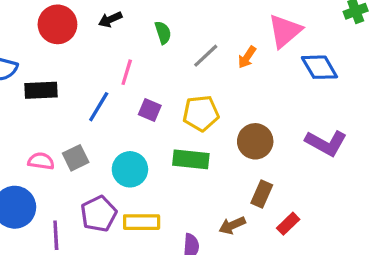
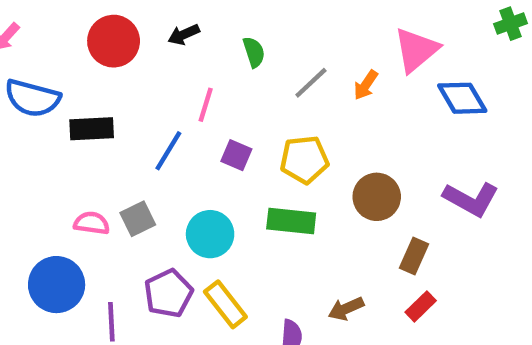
brown rectangle: (262, 194) -> (414, 256), moved
yellow rectangle: (142, 222) -> (225, 304), turned 52

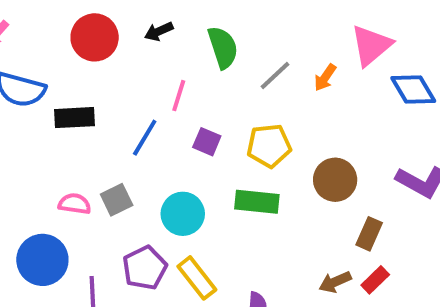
green semicircle: (254, 52) -> (223, 47), size x1.5
brown arrow: (346, 309) -> (335, 282), moved

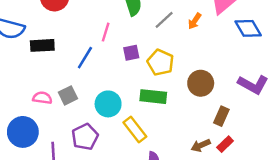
purple square: (207, 142) -> (131, 53), moved, turned -35
yellow pentagon: (269, 146) -> (160, 63), turned 30
yellow rectangle: (197, 278) -> (135, 129), moved

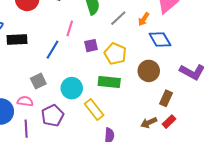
blue diamond: (248, 28) -> (160, 39), moved
pink semicircle: (42, 98) -> (25, 101), moved

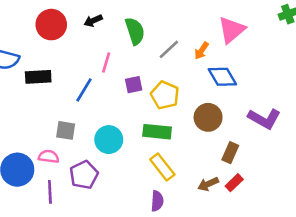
gray square: (38, 81) -> (66, 130), turned 35
yellow rectangle: (94, 109) -> (162, 167), moved

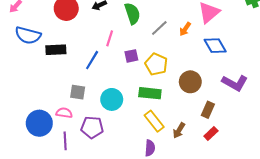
blue diamond: (222, 77) -> (215, 46), moved
purple pentagon: (84, 175) -> (92, 127), turned 30
brown arrow: (208, 184) -> (179, 130), moved, turned -35

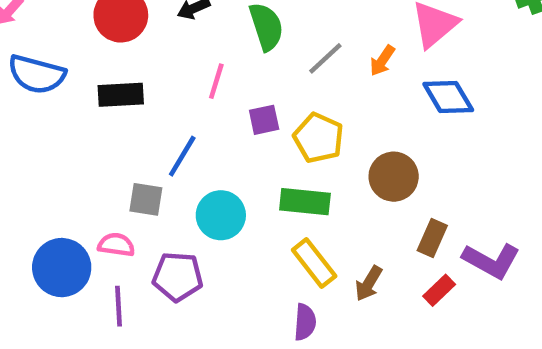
black rectangle: (56, 50) -> (121, 95), moved
blue line: (92, 60) -> (182, 156), moved
purple L-shape: (235, 83) -> (491, 261), moved

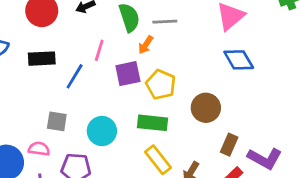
gray line: (325, 58) -> (165, 22), moved, turned 40
orange arrow: (382, 61) -> (146, 45), moved
purple square: (264, 120) -> (128, 74), size x1.4
blue line: (182, 156) -> (75, 76), moved

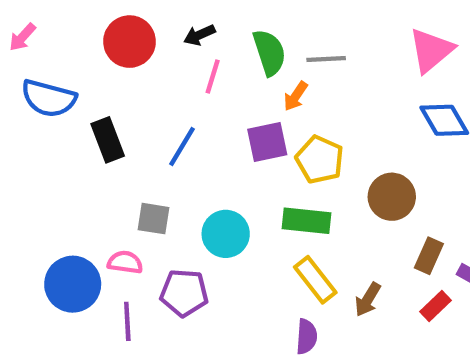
pink line: (99, 50) -> (213, 77), moved
black rectangle: (42, 59) -> (108, 140), moved, turned 72

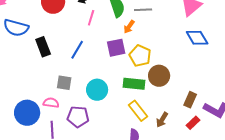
brown circle: (392, 197) -> (159, 76), moved

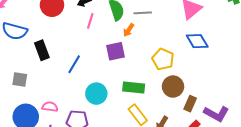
blue line: (77, 50) -> (74, 64), moved
yellow pentagon: (140, 56) -> (163, 59), moved
brown circle: (159, 76) -> (173, 87), moved
gray square: (64, 83) -> (20, 79), moved

